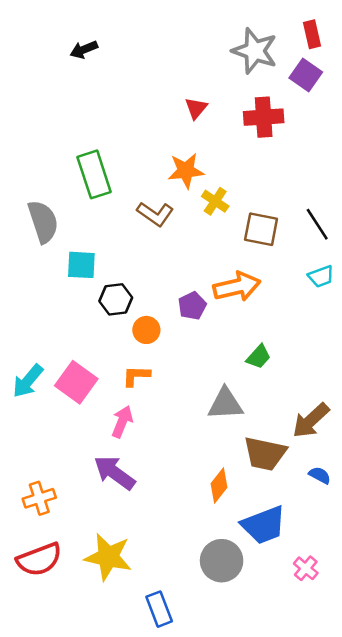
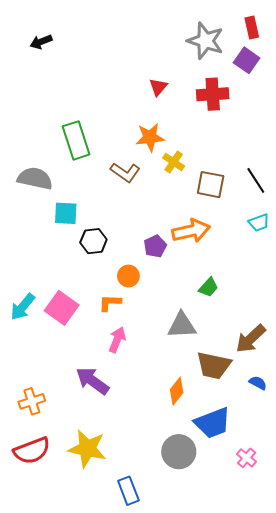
black arrow: (84, 50) -> (41, 42), moved
gray semicircle: (43, 222) -> (35, 178), turned -60
orange circle: (146, 330) -> (128, 276), moved
pink arrow: (122, 422) -> (117, 340), moved

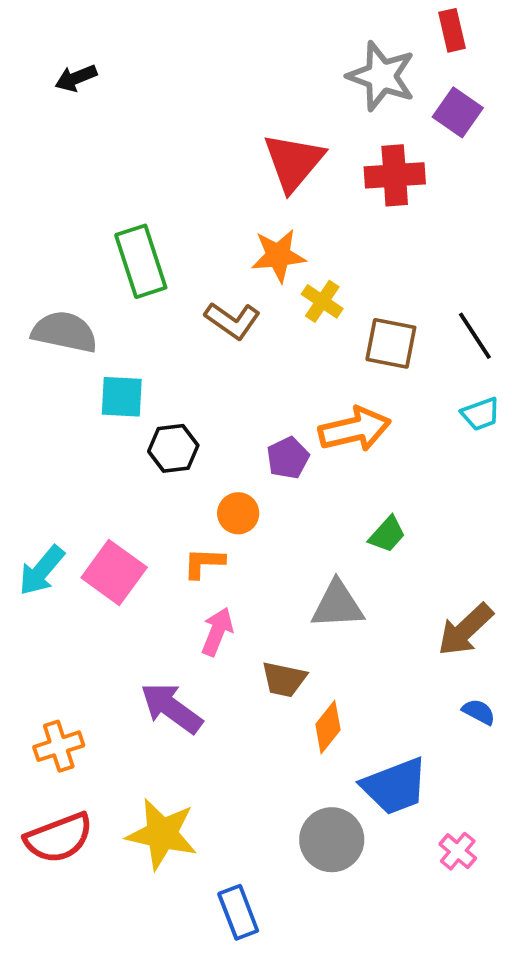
red rectangle: (252, 27) -> (452, 30), moved
red triangle: (158, 87) -> (294, 162), size x1.8
brown trapezoid: (214, 365) -> (284, 679), moved, size x0.7

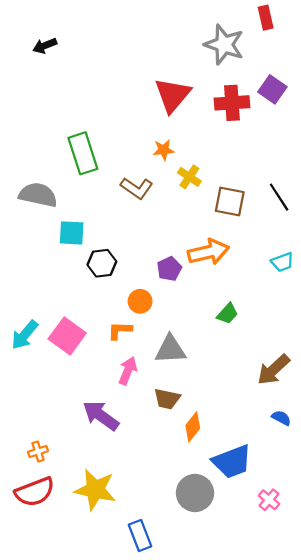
purple square: (458, 112) -> (272, 89), moved
orange star: (278, 256) -> (164, 150), size x0.7
cyan trapezoid: (481, 414) -> (282, 262), moved
gray triangle: (337, 605) -> (170, 350), moved
orange cross: (59, 746) -> (38, 452), moved, size x0.7

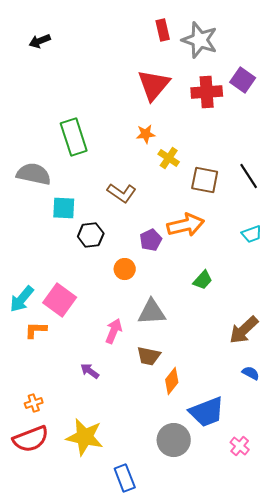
red rectangle: (266, 18) -> (163, 30), moved
brown L-shape: (137, 188) -> (122, 193), moved
orange L-shape: (120, 330) -> (36, 330), moved
purple arrow: (101, 416) -> (90, 371), size x0.6

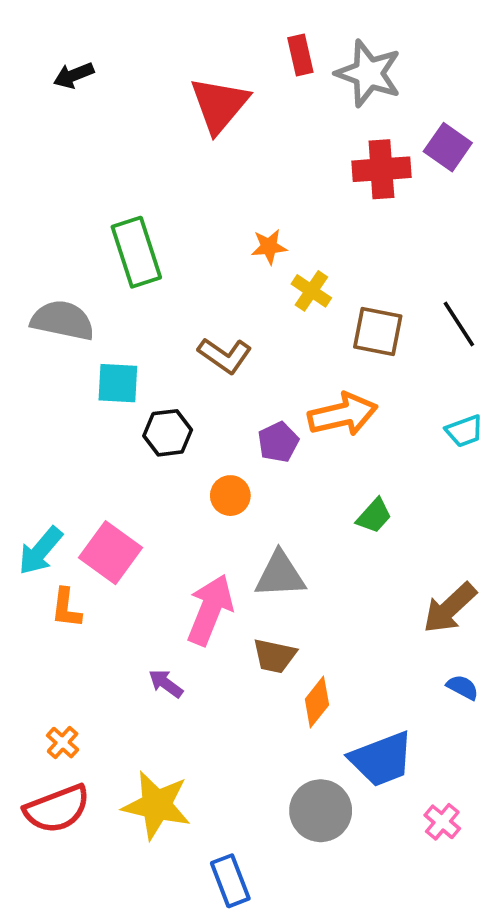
red triangle: (154, 85) -> (219, 105), moved
orange L-shape: (36, 330) -> (66, 608), turned -85
pink arrow: (114, 331) -> (210, 610), size x1.5
orange cross: (34, 403) -> (63, 743), turned -30

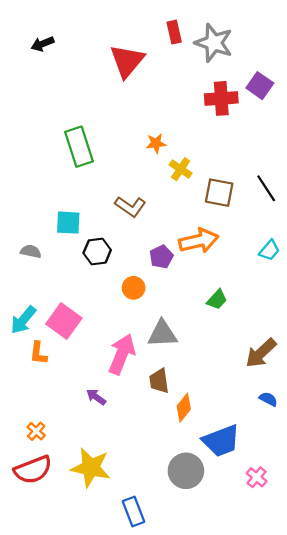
gray semicircle: (63, 320) -> (31, 251), moved, size x0.6
cyan trapezoid: (464, 431) -> (269, 250), turned -30
brown trapezoid: (275, 656) -> (159, 381), turned 70

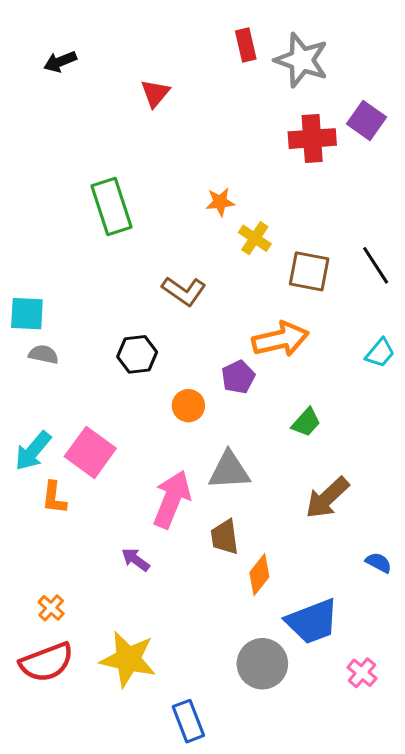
red triangle: (127, 61) -> (155, 93), moved, size x0.6
cyan square: (68, 223) -> (27, 314), moved
purple pentagon: (161, 257) -> (238, 377), moved
brown arrow: (261, 353) -> (327, 498), moved

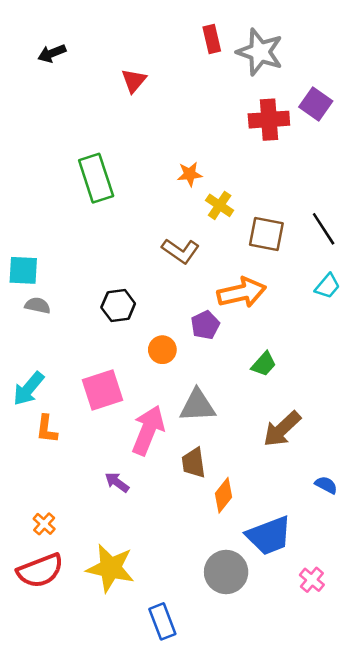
brown L-shape: (184, 291) -> (181, 251), moved
cyan trapezoid: (380, 353) -> (327, 286), moved
pink square: (90, 452) -> (103, 390), moved, turned 36

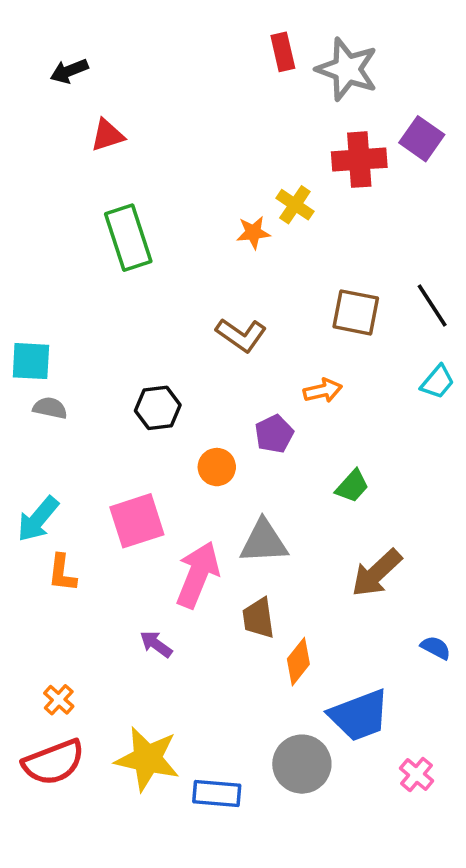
red triangle: (134, 81) -> (107, 135), moved, turned 32
yellow cross: (220, 205) -> (295, 205), moved
orange arrow: (242, 292) -> (323, 391), size x0.6
blue rectangle: (162, 621) -> (217, 794), moved, turned -64

